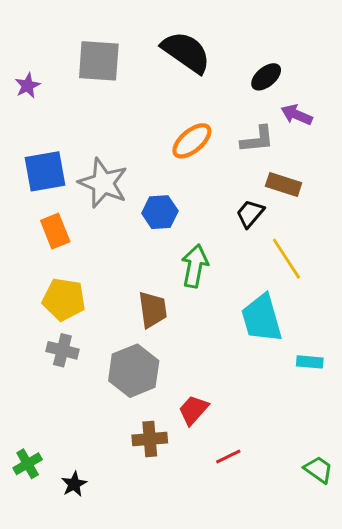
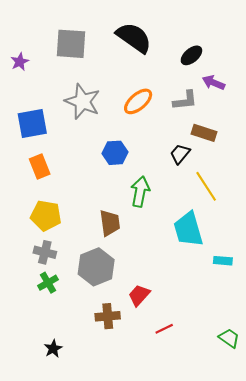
gray star: (103, 183) -> (83, 101), moved
green cross: (28, 464) -> (48, 283), moved

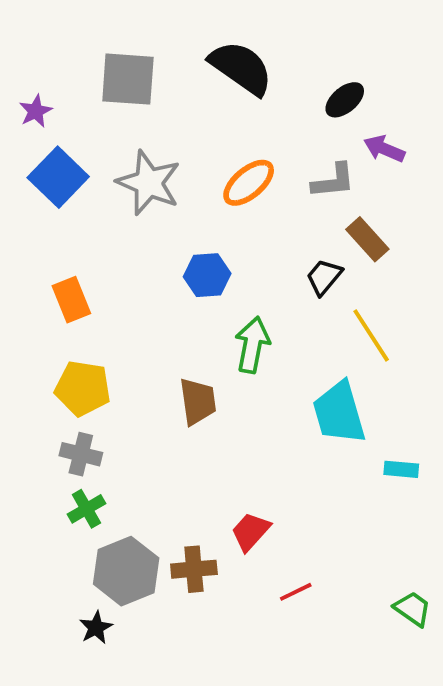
blue square: (32, 123) -> (58, 177), moved, turned -36
brown rectangle: (204, 133) -> (367, 239), turned 30
gray hexagon: (96, 267) -> (126, 571), moved

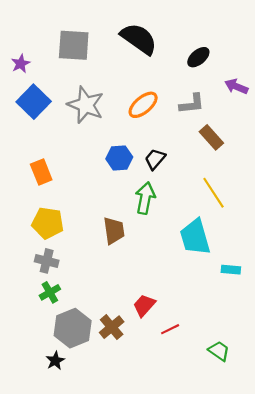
purple arrow: (384, 149) -> (236, 86), moved
black trapezoid: (324, 277) -> (155, 159), moved
brown cross: (194, 569) -> (112, 327), turned -35
red line: (296, 592) -> (170, 329), moved
green trapezoid: (413, 609) -> (219, 351), moved

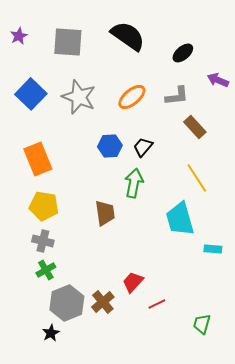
purple star: (21, 64) -> (19, 36), moved
orange rectangle: (41, 172) -> (38, 159), size x1.4
green trapezoid: (219, 351) -> (202, 324), turned -110

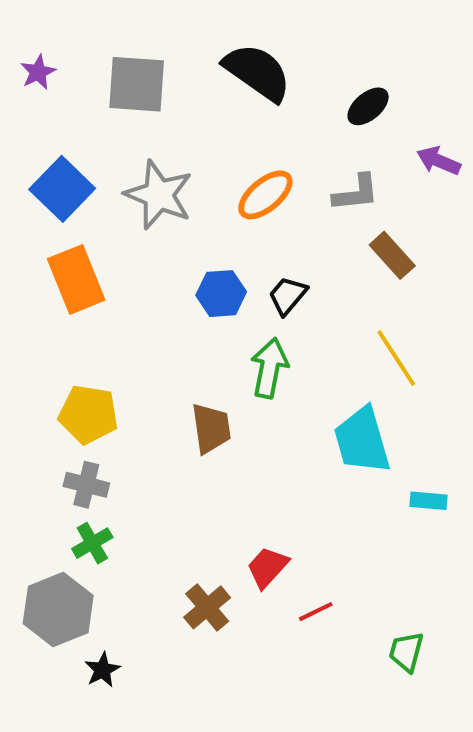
orange rectangle: (38, 159) -> (76, 279), moved
gray hexagon: (67, 303) -> (58, 609), moved

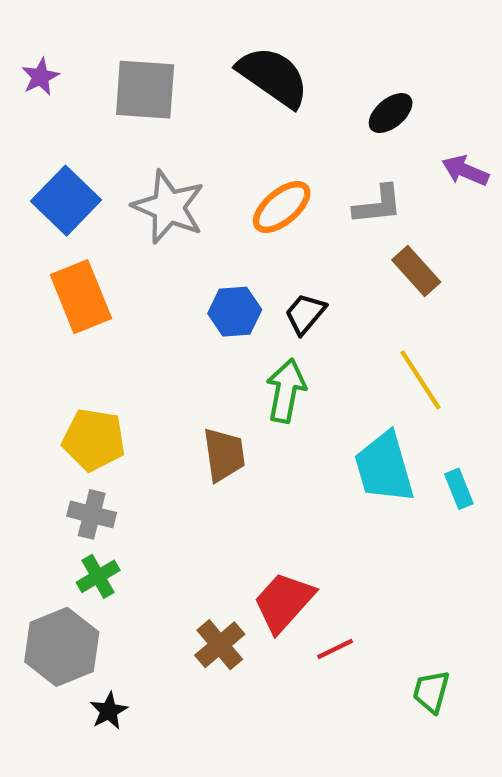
cyan rectangle: (428, 501) -> (459, 489), moved, turned 63
red trapezoid: (267, 567) -> (284, 602), size x1.4

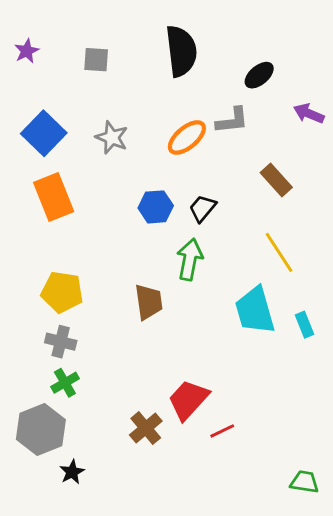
black semicircle: (273, 77) -> (181, 51), turned 48
gray square: (145, 90) -> (96, 60), size x0.6
gray L-shape: (378, 205) -> (232, 120), moved
gray star: (169, 207) -> (112, 137), size x0.7
green trapezoid: (431, 692) -> (305, 482), moved, turned 84

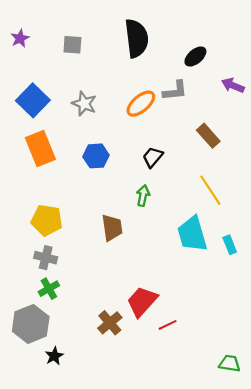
blue hexagon: (156, 207) -> (96, 156), moved
green arrow: (190, 259) -> (143, 196), size x0.7

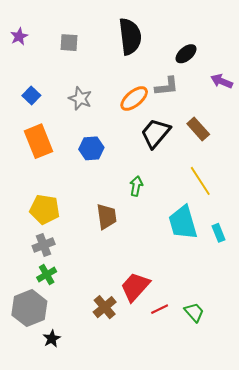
blue square: (33, 100) -> (31, 95), size x0.6
black trapezoid: (153, 157) -> (155, 133), moved, size x1.5
gray cross: (46, 258) -> (44, 245), turned -35
green trapezoid: (230, 363) -> (194, 312), moved, turned 40

